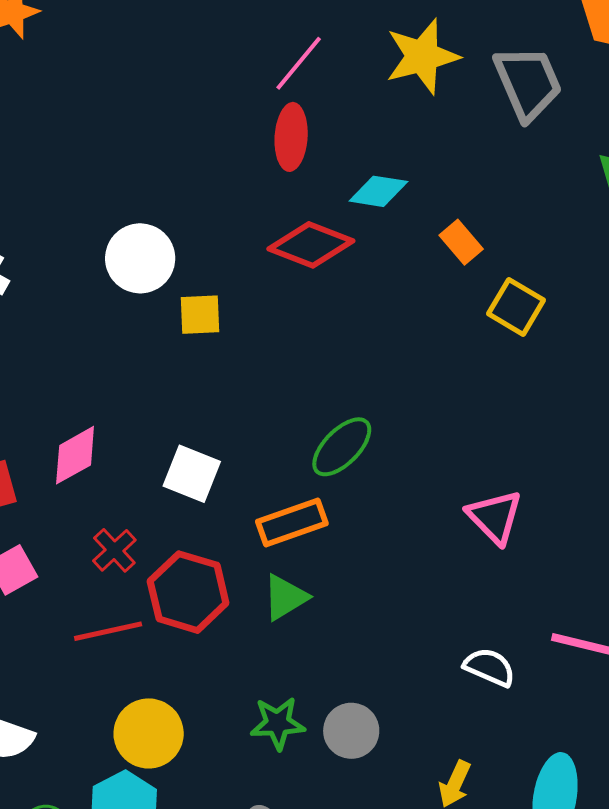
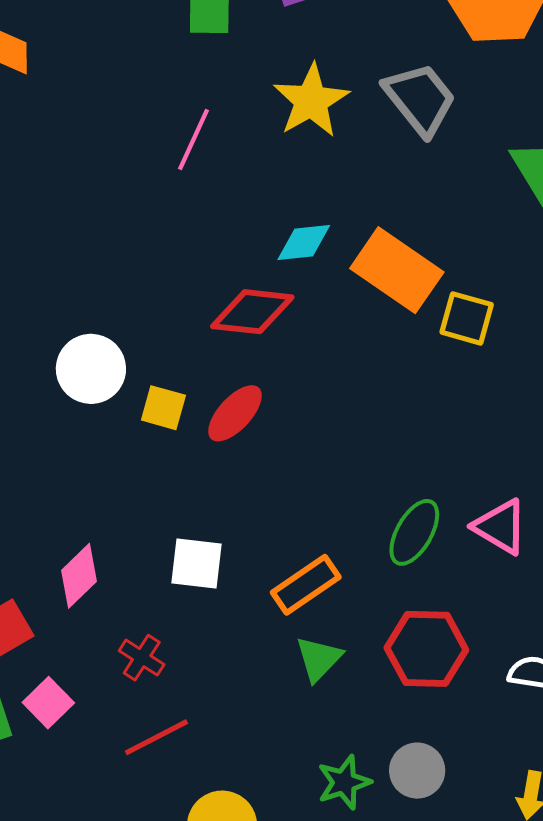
red ellipse: (291, 137) -> (235, 413), moved, turned 54
orange rectangle: (461, 242) -> (397, 270), size x2.0
yellow square: (200, 315) -> (163, 408), turned 33
green ellipse: (342, 447) -> (414, 532), moved
red hexagon: (188, 592) -> (426, 649), moved

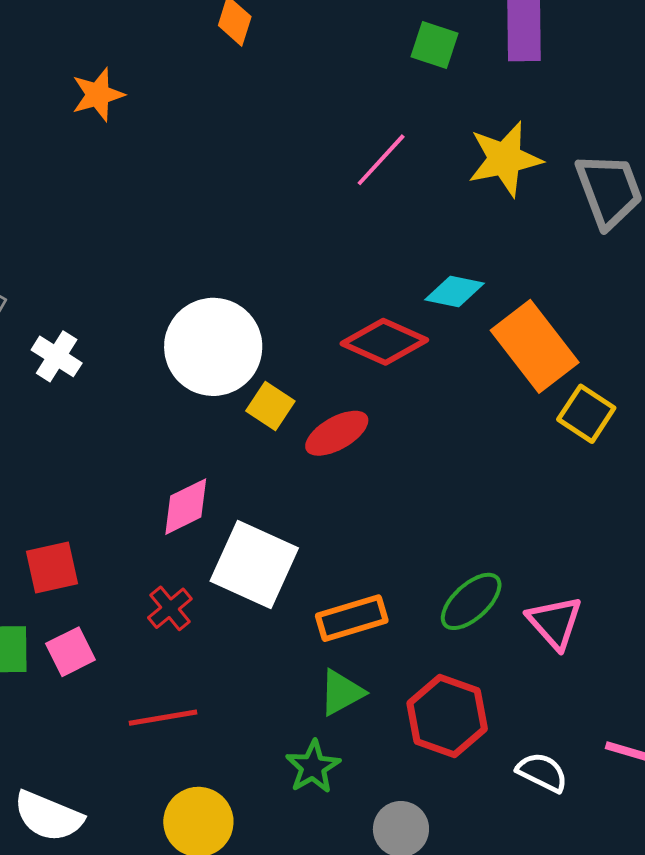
white circle: (91, 369) -> (213, 347), size x1.4
white square: (197, 564) -> (254, 564), size x1.5
pink diamond: (79, 576) -> (186, 507), moved
red cross: (142, 658) -> (170, 608), moved
green star: (344, 782) -> (313, 767), moved, turned -30

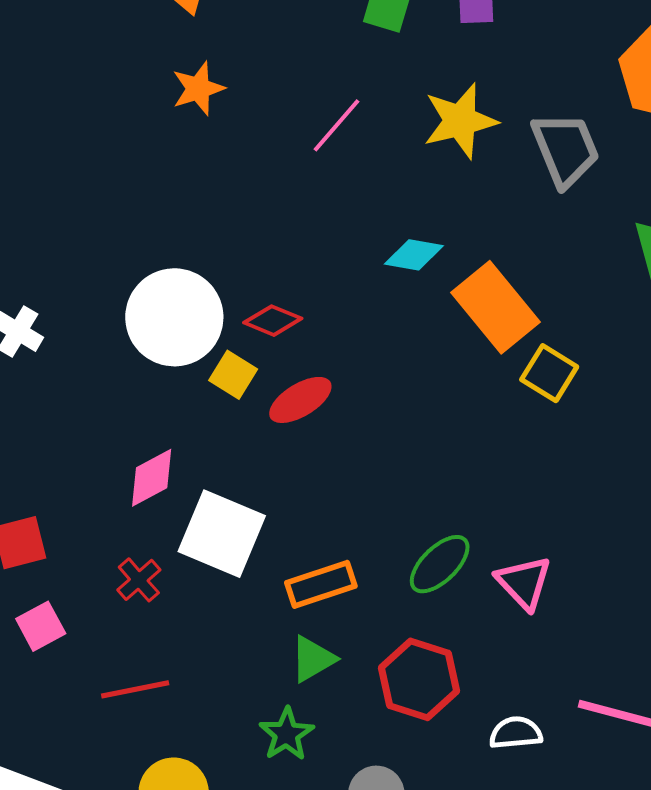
orange star: (98, 95) -> (198, 88), moved
red diamond: (384, 342) -> (273, 321), moved, size x0.7
white semicircle: (542, 772) -> (516, 733), turned -30

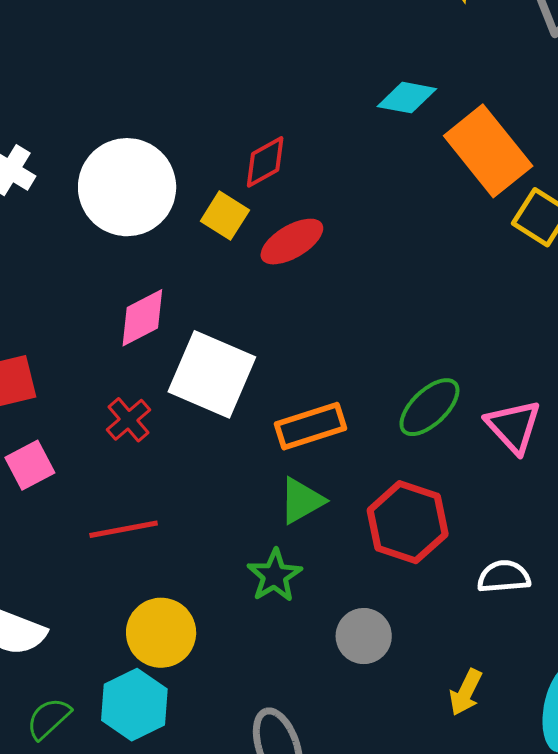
white circle: (174, 317) -> (127, 187), moved
red diamond: (273, 321) -> (265, 162), turned -52

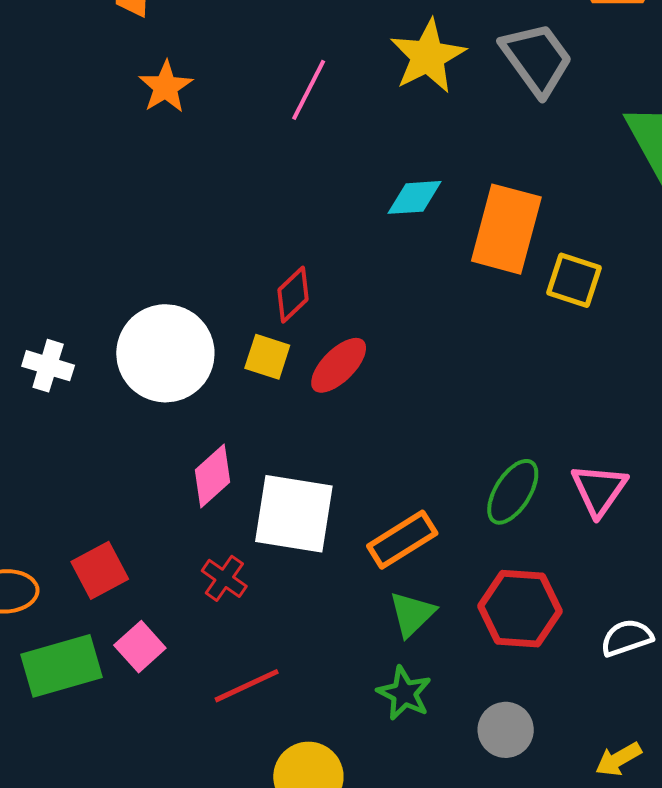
orange rectangle: (488, 151) -> (506, 229), turned 68
pink triangle: (514, 426) -> (599, 490), turned 32
yellow arrow: (466, 692) -> (618, 759), turned 48

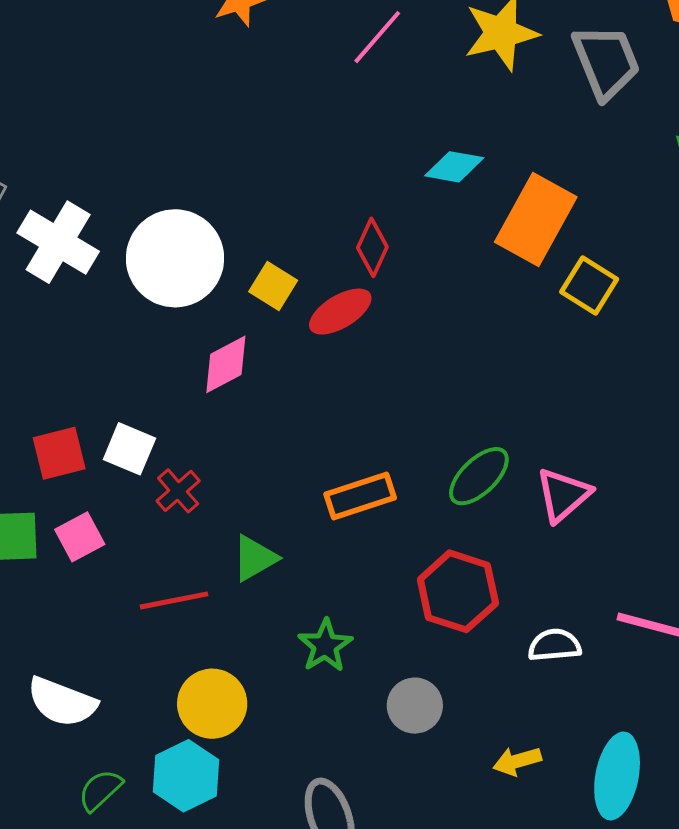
red diamond: (293, 295) -> (372, 247), moved, turned -36
white cross: (48, 366) -> (58, 242), size x1.6
pink diamond: (213, 476) -> (226, 364), moved
white square: (294, 514) -> (129, 449), moved, size x0.6
green triangle: (412, 614) -> (255, 558), moved

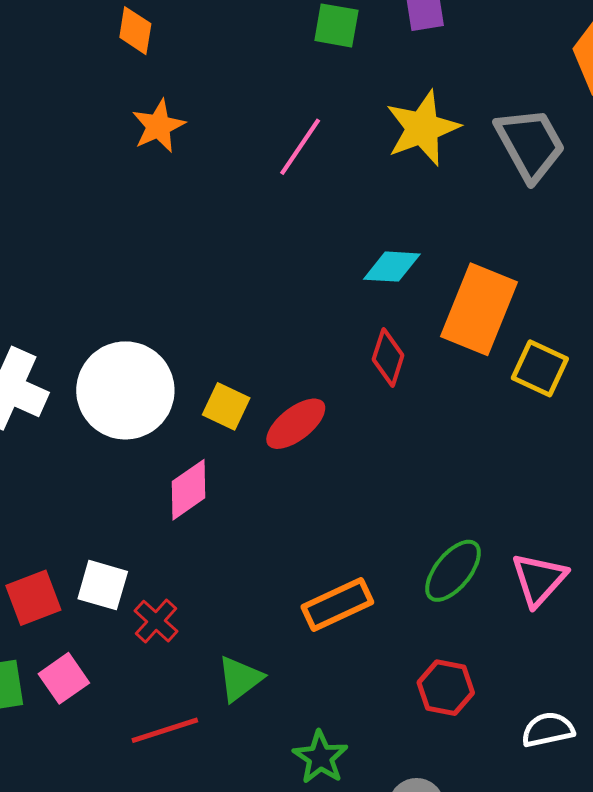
red diamond: (372, 247) -> (388, 357), moved
red hexagon: (458, 591) -> (446, 688), size x0.7

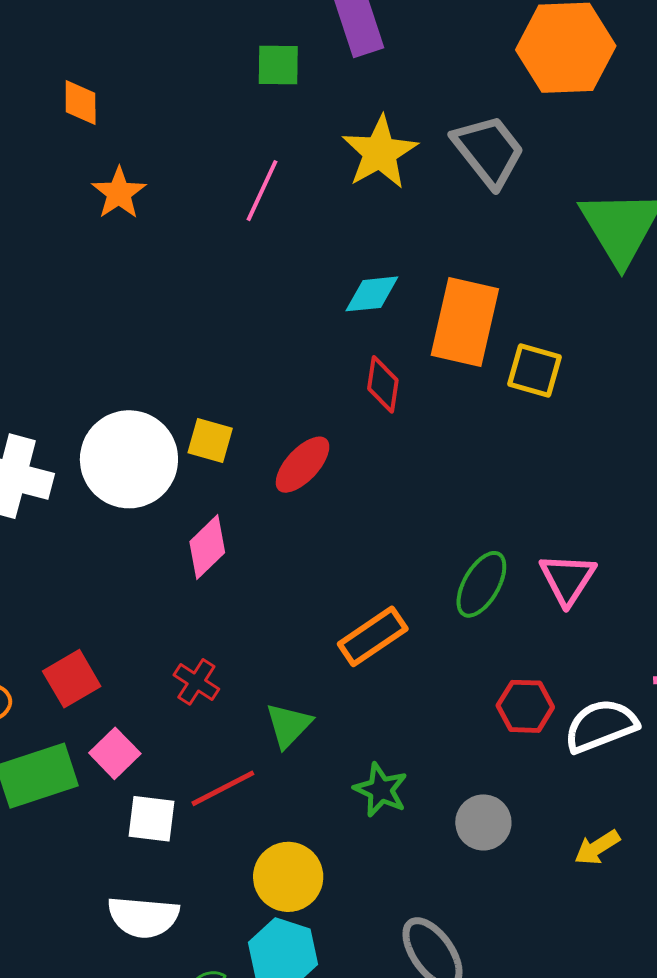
yellow square: (226, 406) -> (210, 441), moved
white square: (103, 585) -> (151, 819), moved
red hexagon: (446, 688) -> (525, 706), moved
white semicircle: (548, 730) -> (601, 726), size x1.4

